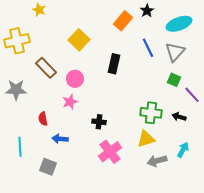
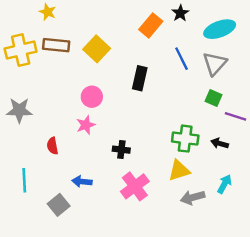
brown rectangle: (46, 68) -> (56, 45), moved, turned -40
purple line: (192, 95) -> (236, 116), turned -30
blue arrow: (60, 139) -> (82, 182), moved
gray square: (48, 167) -> (59, 205), turned 30

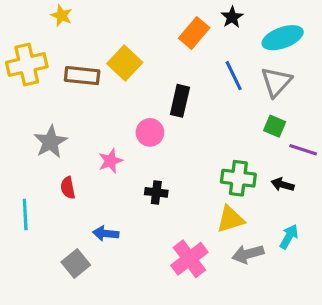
brown rectangle: (56, 45) -> (82, 76), moved
pink circle: (92, 97) -> (150, 132), moved
gray star: (19, 110) -> (50, 142), moved, turned -30
cyan line: (24, 180) -> (25, 215), moved
pink cross: (135, 186) -> (189, 259), moved

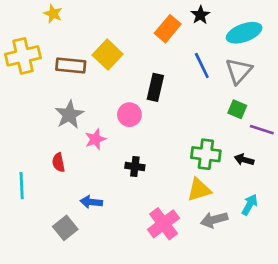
gray star: (50, 142) -> (69, 115), moved

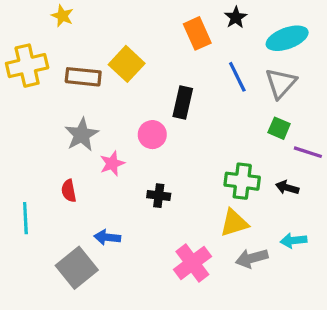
orange rectangle: (168, 29) -> (197, 33), turned -64
cyan arrow: (250, 205) -> (294, 241), turned -125
gray square: (65, 228) -> (77, 268), size x1.4

